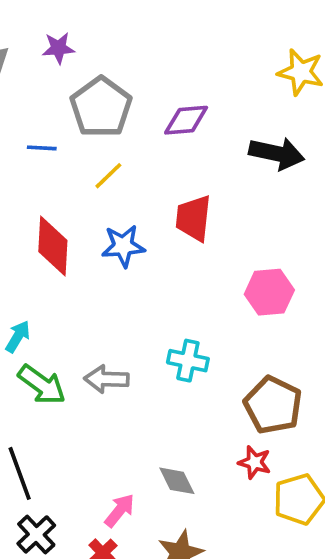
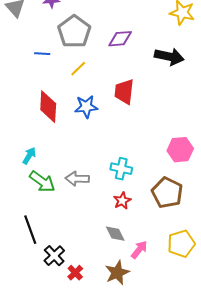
pink hexagon: (269, 292) -> (180, 150), moved
red star: (255, 462) -> (122, 201), moved, turned 30
pink arrow: (119, 510) -> (139, 250), moved
black cross: (36, 534) -> (54, 256), moved

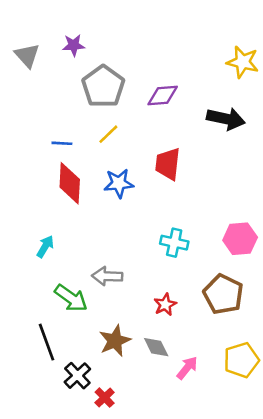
blue line: (42, 54) -> (62, 143), moved
cyan cross: (121, 169) -> (174, 243), moved
green arrow: (42, 182) -> (71, 298), moved
brown star: (117, 273) -> (115, 341), moved

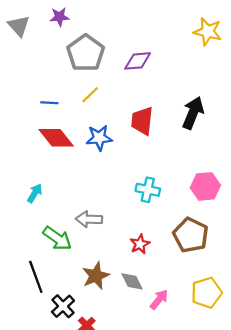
black arrow: (226, 119) -> (193, 113), moved, turned -80
red diamond: (70, 183) -> (56, 138), turned -42

